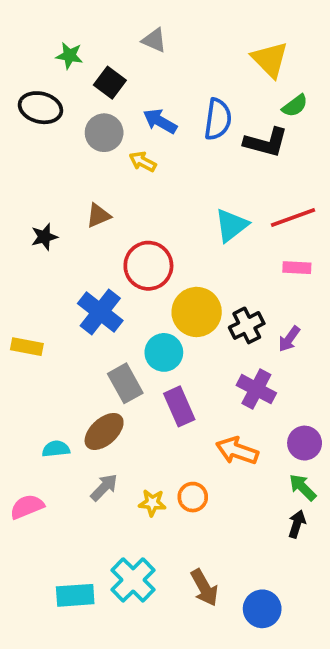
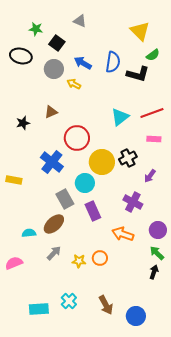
black cross: (247, 325) -> (128, 158), moved
cyan cross: (133, 580) -> (69, 301), size x0.7

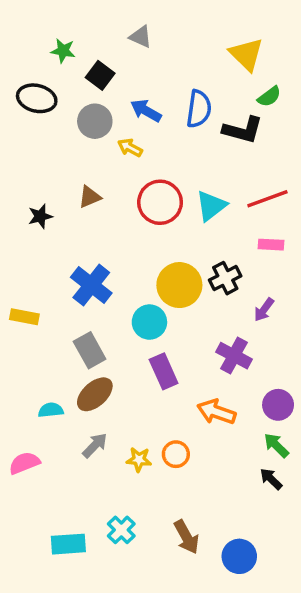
red circle: (77, 138) -> (160, 202), moved
gray rectangle: (65, 199) -> (90, 350), moved
black arrow: (154, 272) -> (271, 479), turned -64

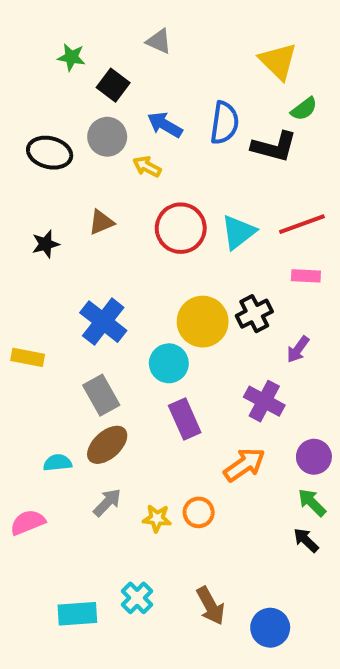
black ellipse: (37, 98) -> (50, 153), moved
orange arrow: (216, 412) -> (244, 465), turned 126

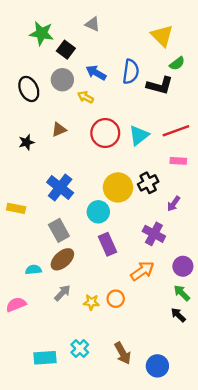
green star: (71, 57) -> (42, 33), size x1.5
black ellipse: (50, 153) -> (29, 89), turned 50

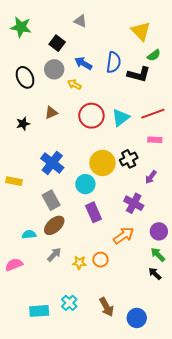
green star: (42, 33) -> (21, 27), moved

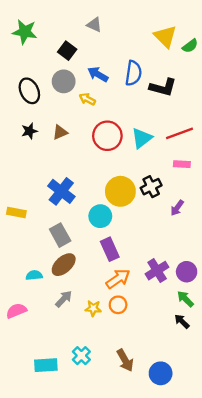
green semicircle: (154, 55) -> (190, 46), moved
black star: (23, 124) -> (29, 131), moved
purple cross: (134, 203) -> (157, 271), moved, turned 30
orange arrow: (124, 235) -> (118, 279), moved

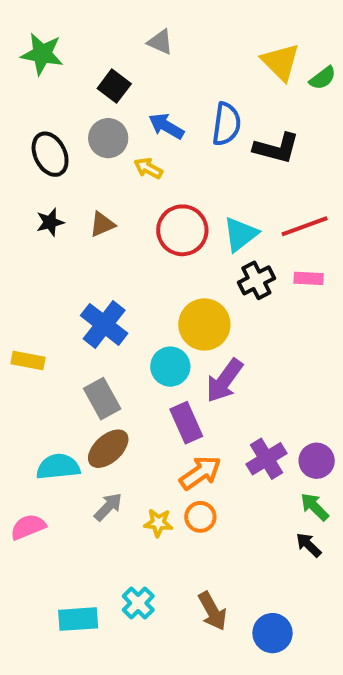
black cross: (151, 187) -> (256, 280), moved
purple arrow: (177, 208) -> (224, 381), moved, size x1.6
cyan semicircle: (34, 275) -> (58, 467), size x1.5

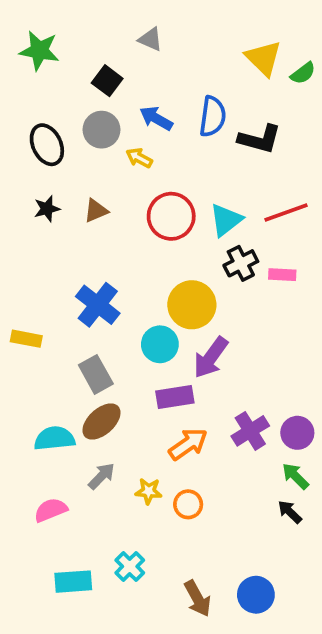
pink rectangle: (309, 278) -> (282, 275), moved
purple rectangle: (186, 423) -> (175, 397), turned -75
orange circle: (200, 517) -> (188, 504), moved
pink semicircle: (28, 527) -> (51, 510), moved
brown arrow: (212, 611) -> (198, 598), moved

